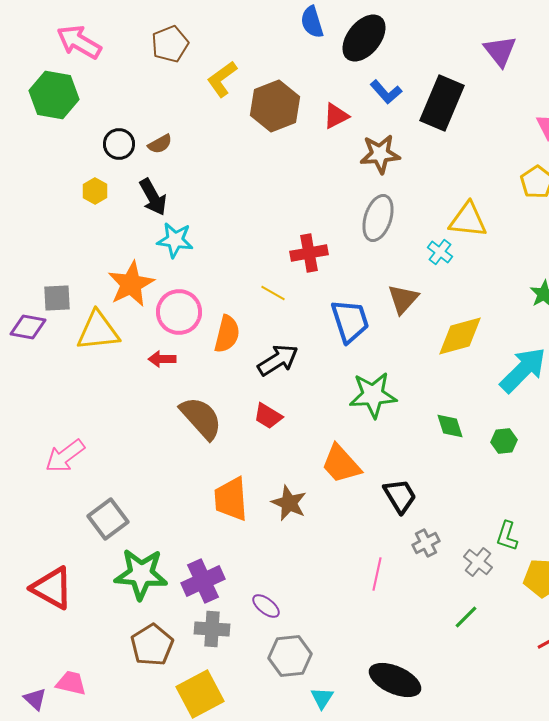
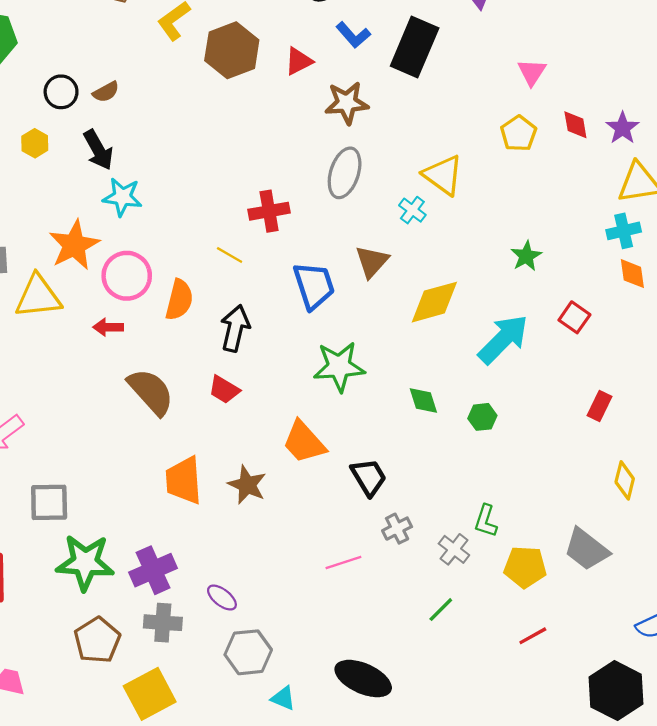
yellow triangle: (468, 220) -> (443, 175), turned 30
black arrow: (278, 360) -> (235, 328), turned -45
gray square: (108, 519) -> (49, 502), turned 36
pink line: (377, 574) -> (343, 563), turned 60
cyan triangle: (322, 698) -> (283, 698), turned -40

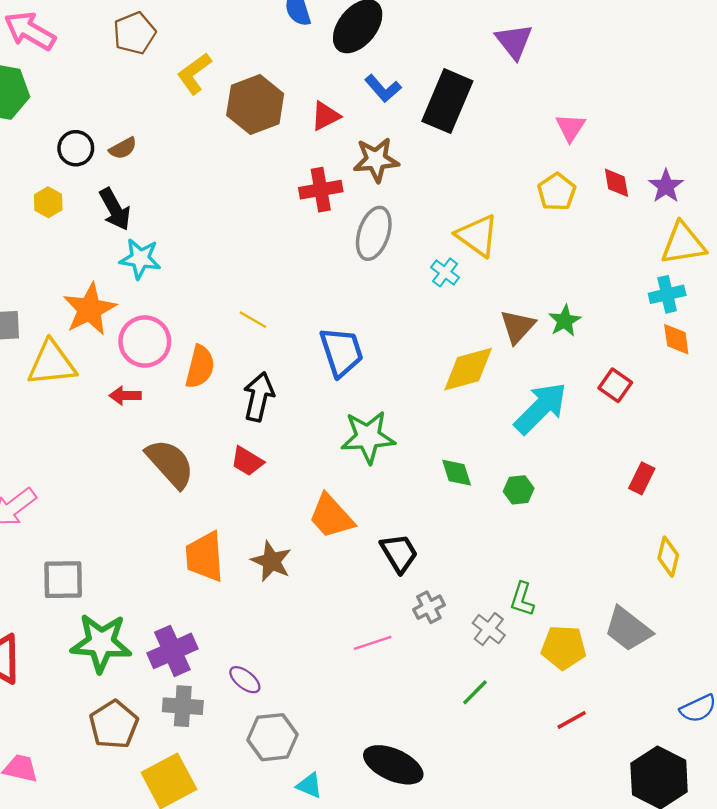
red cross: (269, 211) -> (321, 190), moved
brown triangle: (372, 262) -> (518, 327), moved

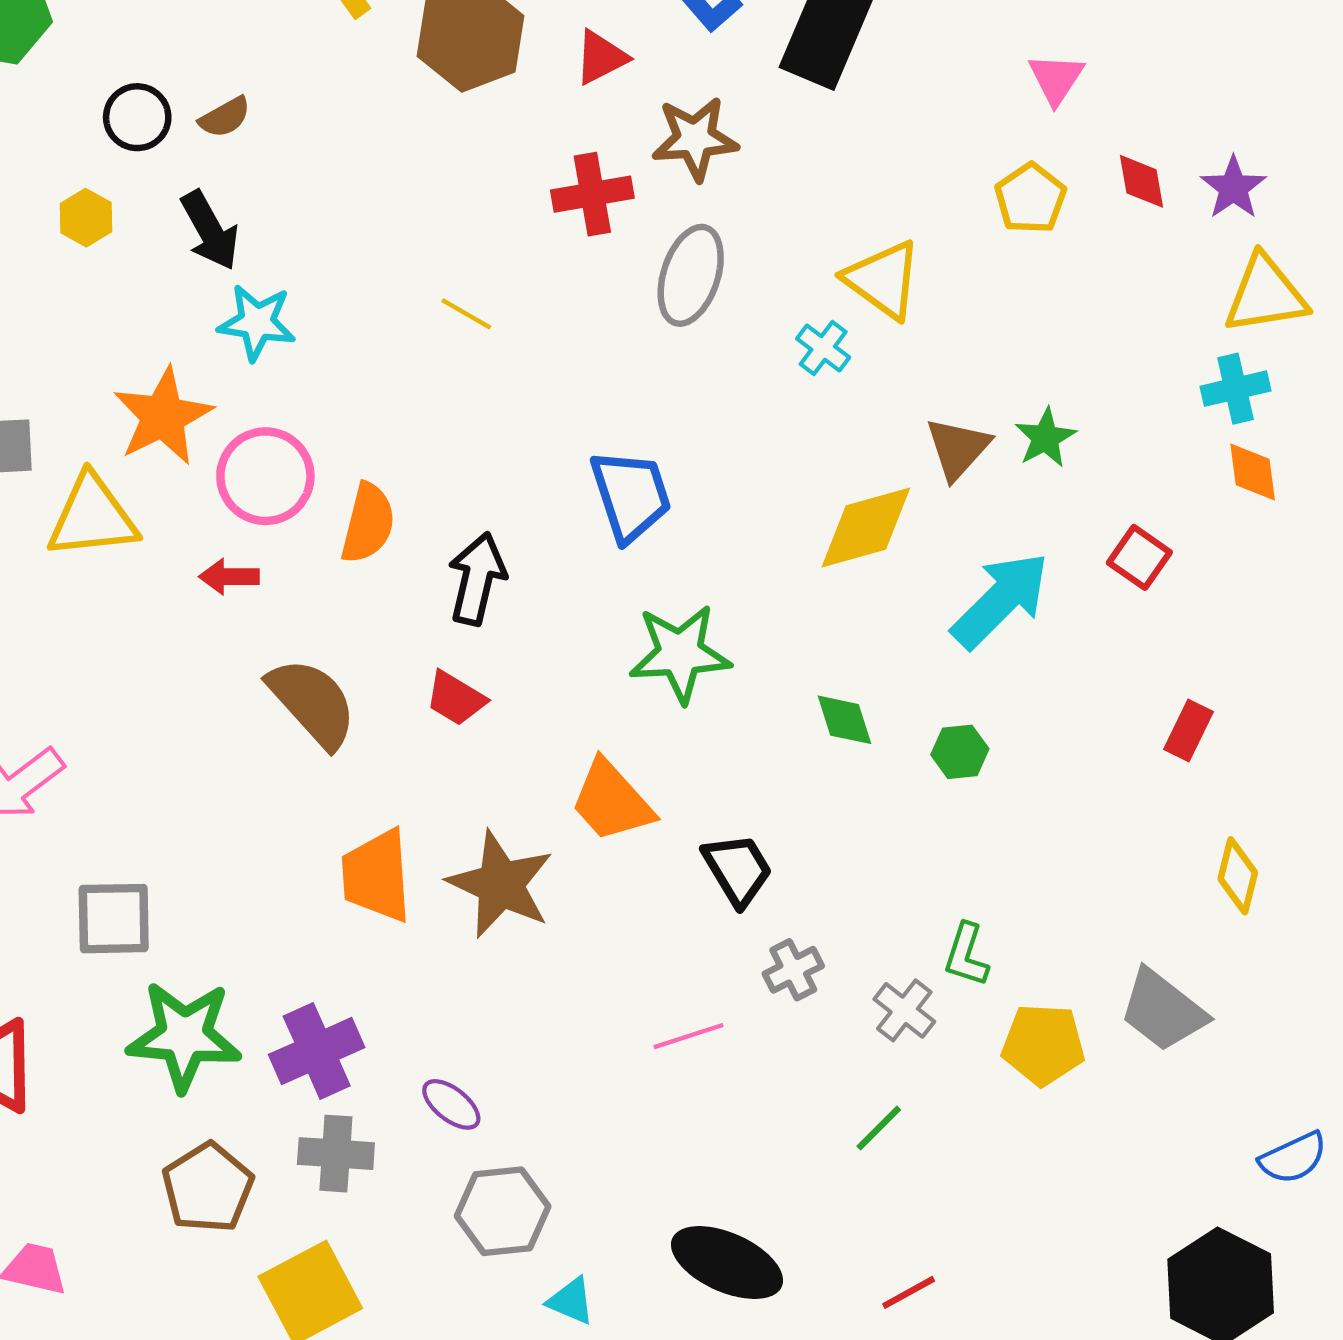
yellow line: (253, 320) -> (466, 314), moved
brown star: (271, 561) -> (500, 884), size x1.4
red line: (572, 720) -> (909, 1292), moved

